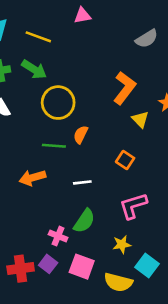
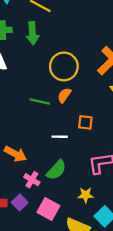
green arrow: (34, 69) -> (33, 33), turned 45
yellow circle: (58, 103) -> (64, 66), moved
orange square: (125, 160) -> (85, 122), moved, turned -35
orange arrow: (32, 178) -> (15, 154), moved, turned -145

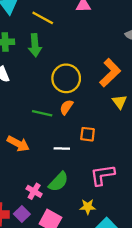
orange arrow: (15, 154) -> (18, 144), moved

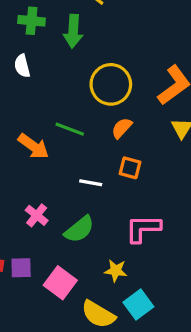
orange semicircle: (66, 107) -> (122, 128), moved
orange arrow: (18, 144) -> (33, 146), moved
pink cross: (34, 191) -> (37, 215), moved
purple square: (22, 214) -> (21, 268), turned 35

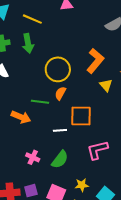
orange semicircle: (122, 128) -> (60, 93), moved
orange square: (130, 168) -> (81, 116), size x1.6
yellow star: (116, 271) -> (82, 185), moved

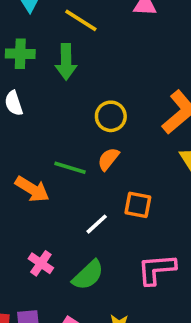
yellow circle: (58, 69) -> (111, 116), size x0.7
orange square: (81, 116) -> (138, 205), size x0.7
white line: (60, 130) -> (97, 224), turned -48

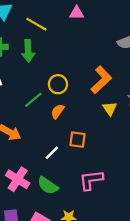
green line: (70, 168) -> (33, 100), moved, turned -54
pink cross: (41, 263) -> (18, 179), size x1.5
green semicircle: (88, 275) -> (48, 185), turned 80

